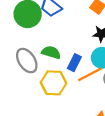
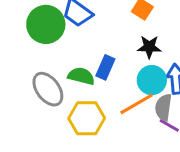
blue rectangle: (74, 63) -> (105, 67), moved

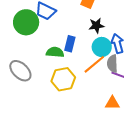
gray ellipse: (48, 89) -> (20, 71), moved

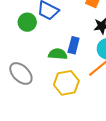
green circle: (26, 22) -> (27, 22), size x0.7

